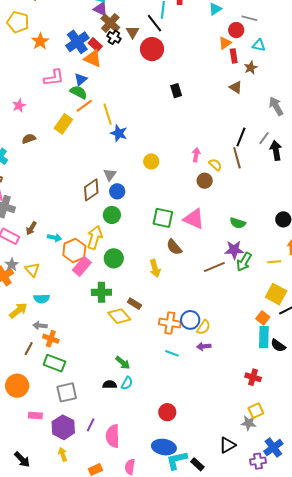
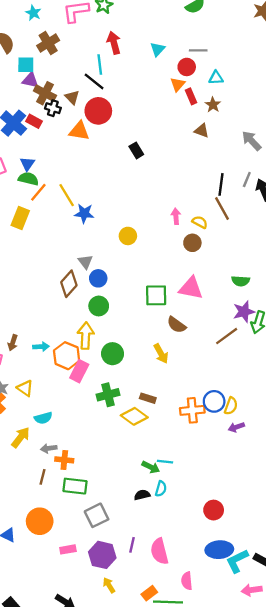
orange triangle: (93, 58) -> (79, 131), moved
cyan line: (172, 353) -> (165, 462), moved

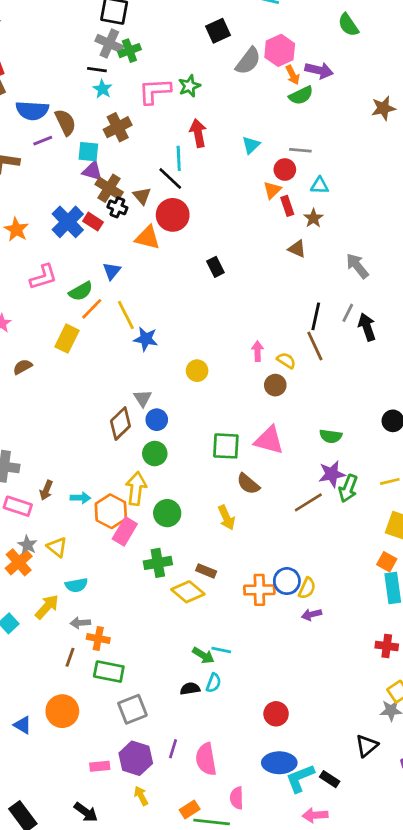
blue triangle: (27, 164) -> (112, 271), moved
green semicircle: (28, 179) -> (81, 291), turned 132
pink rectangle: (68, 549) -> (100, 766), moved

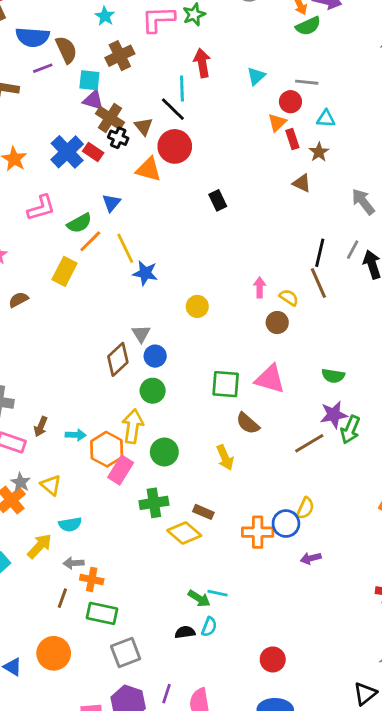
yellow semicircle: (307, 588) -> (305, 508), moved

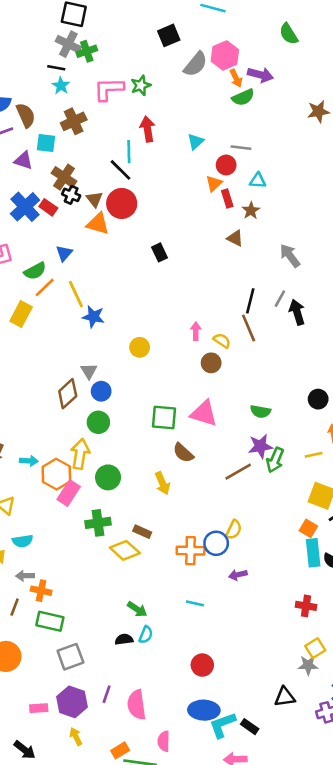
purple triangle: (93, 100) -> (23, 160), moved
brown triangle: (144, 126) -> (94, 199), moved
cyan line: (218, 593) -> (195, 603), moved
black triangle: (365, 694) -> (285, 697), turned 30

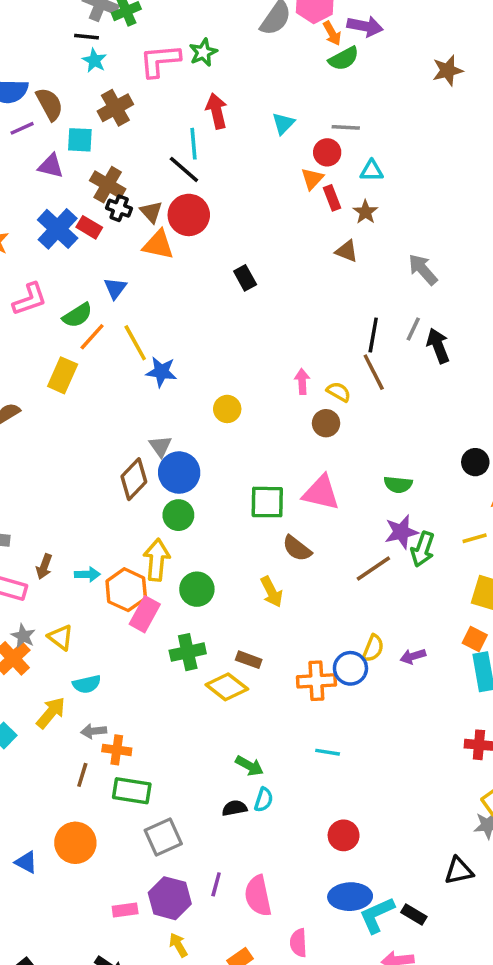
blue circle: (101, 391) -> (179, 473), size x1.5
purple arrow: (238, 575) -> (413, 656), moved

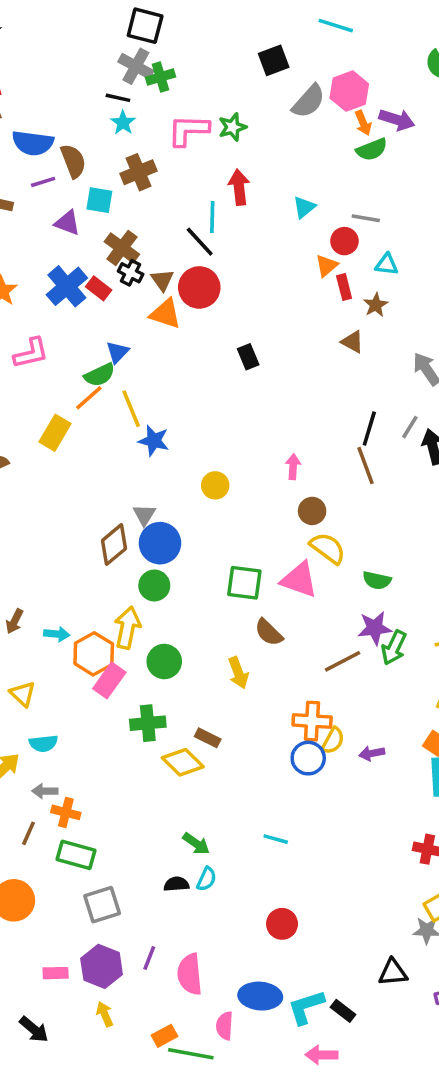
green semicircle: (77, 315) -> (100, 375), moved
yellow semicircle: (339, 392) -> (328, 548), moved, size x1.5
orange cross: (316, 681) -> (312, 721), moved
blue ellipse: (350, 897) -> (260, 996), moved

